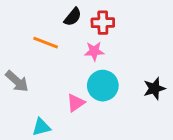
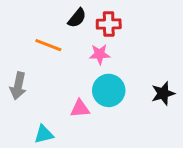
gray arrow: (17, 81) -> (18, 86), turned 60
pink triangle: (76, 103) -> (80, 109), turned 30

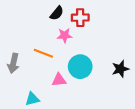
orange line: (48, 45) -> (43, 53), moved
pink star: (100, 54) -> (65, 35), moved

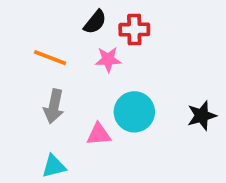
orange line: (43, 53) -> (50, 58), moved
gray arrow: (13, 63) -> (54, 106), moved

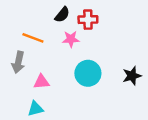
gray arrow: (54, 106) -> (18, 62), moved
pink triangle: (99, 134) -> (41, 82), moved

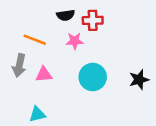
black semicircle: (62, 15) -> (66, 15), turned 42
pink triangle: (41, 82) -> (44, 74), moved

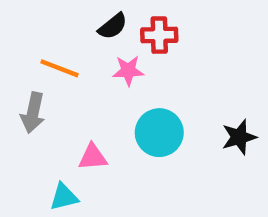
black semicircle: (66, 15) -> (113, 26), turned -30
pink triangle: (44, 74) -> (93, 157), moved

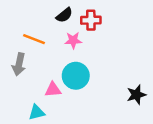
cyan circle: (159, 133) -> (76, 76), moved
black star: (239, 137) -> (136, 95), moved

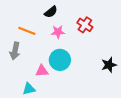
red cross: (91, 20) -> (85, 25), moved, turned 35
black star: (136, 95) -> (109, 65), moved

